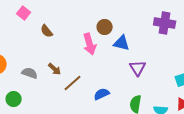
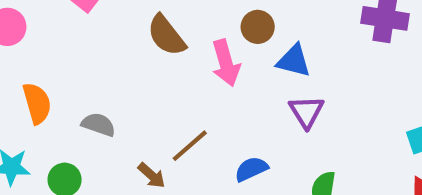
brown semicircle: (47, 31) -> (166, 35), moved, size x1.5
purple triangle: (138, 68) -> (306, 112), moved
brown arrow: (55, 69) -> (152, 175), moved

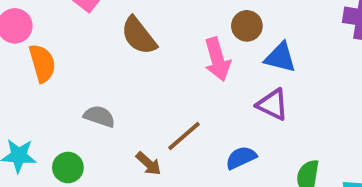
brown semicircle: (166, 35) -> (139, 36), moved
orange semicircle: (37, 103) -> (42, 63), moved
purple triangle: (306, 112) -> (272, 105), moved, turned -32

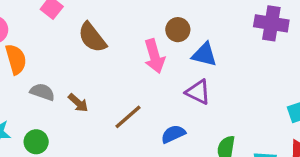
gray semicircle: (99, 116) -> (42, 92), moved
brown arrow: (149, 164) -> (78, 103), moved

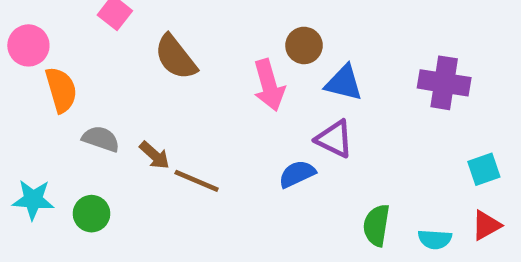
purple cross: (271, 23) -> (444, 83), moved
brown line: (128, 117) -> (197, 181), moved, turned 64
blue semicircle: (173, 134) -> (297, 174), moved

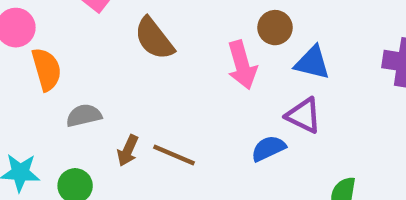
gray semicircle: (101, 139) -> (84, 115), turned -32
brown arrow: (155, 155) -> (128, 151), moved, turned 72

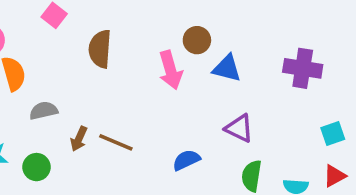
brown semicircle: (154, 39) -> (100, 49), turned 42
purple triangle: (304, 115) -> (239, 128), moved
blue semicircle: (268, 148) -> (186, 160), moved

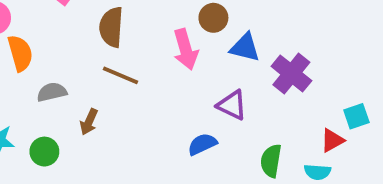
purple cross: (303, 68) -> (291, 74), moved, turned 30
purple triangle: (239, 128) -> (232, 105), moved
brown line: (116, 142) -> (121, 75), moved
red triangle: (334, 176) -> (332, 140), moved

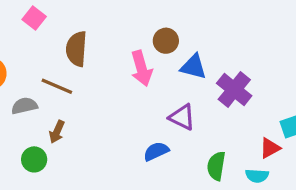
brown line: (121, 75) -> (57, 86), moved
green circle: (44, 152) -> (34, 159), moved

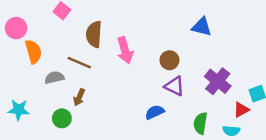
brown circle: (166, 41) -> (169, 60), moved
blue triangle: (194, 67) -> (202, 27), moved
pink arrow: (141, 68) -> (125, 50), moved
purple cross: (234, 90) -> (218, 81), moved

